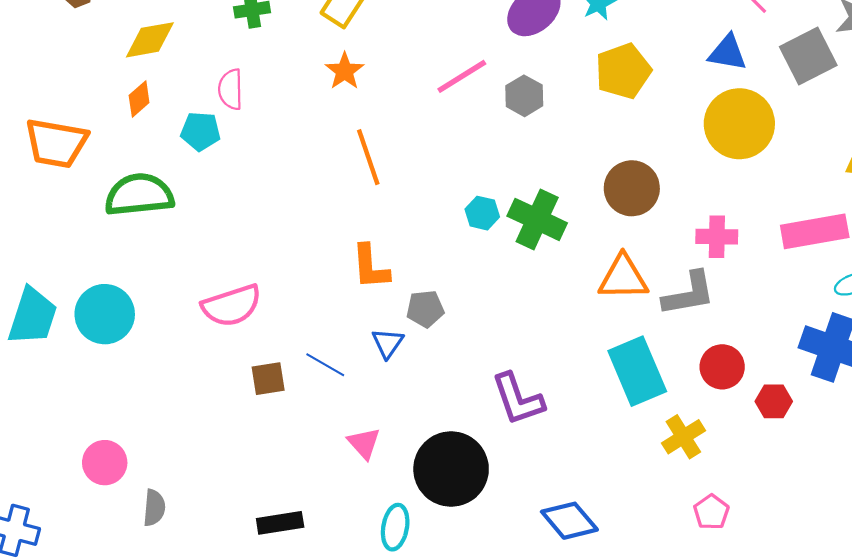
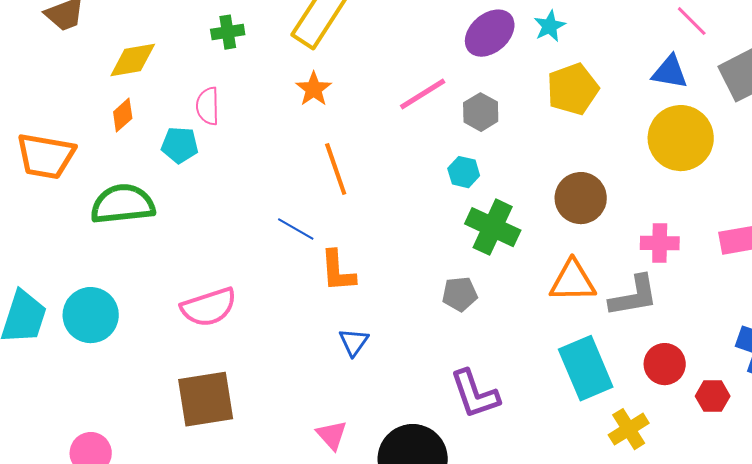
cyan hexagon: (482, 213) -> (464, 172), moved
gray pentagon: (425, 309) -> (460, 294), moved
blue line: (325, 365) -> (296, 229), moved
brown square: (268, 379) -> (206, 399), moved, size x1.8

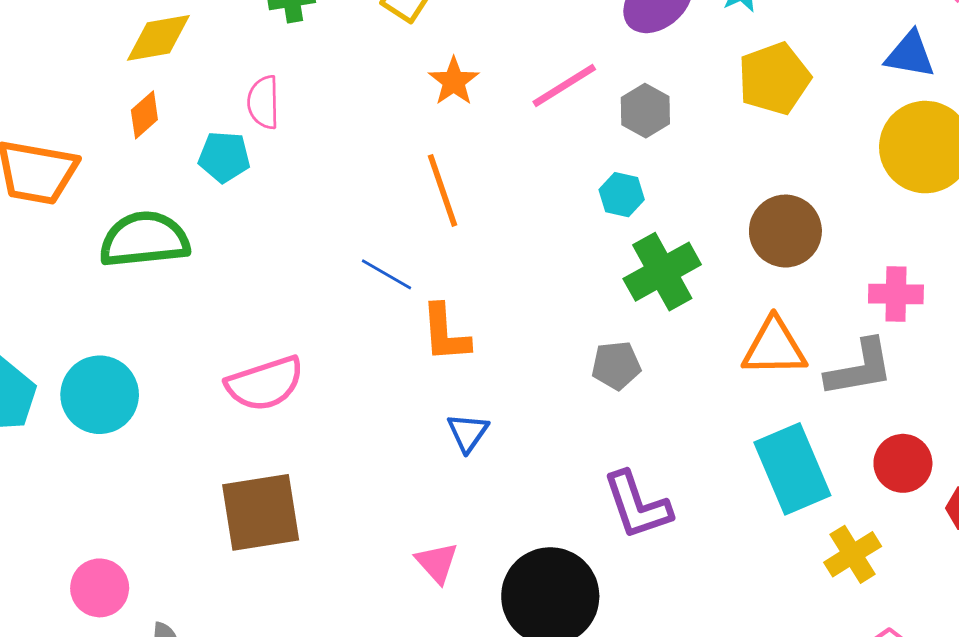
orange star: (314, 89) -> (454, 81), moved
green cross: (493, 227) -> (662, 272), turned 36

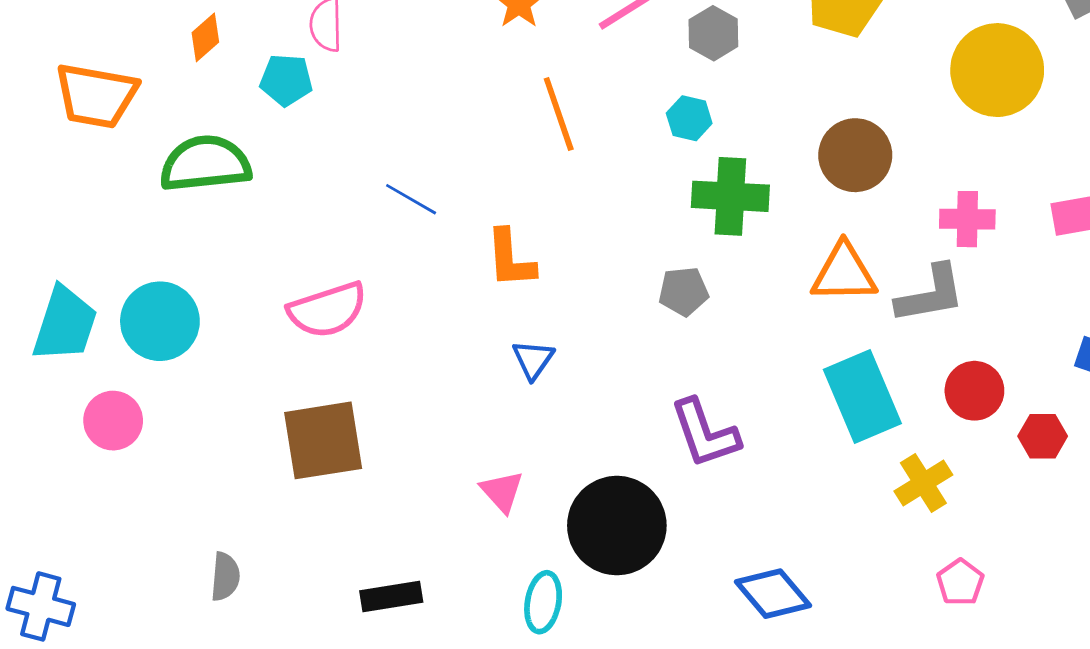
orange line: (443, 190) -> (559, 114), moved
green cross: (662, 272) -> (730, 196), turned 32
blue line: (387, 274) -> (411, 199), moved
pink circle: (100, 588) -> (113, 421), moved

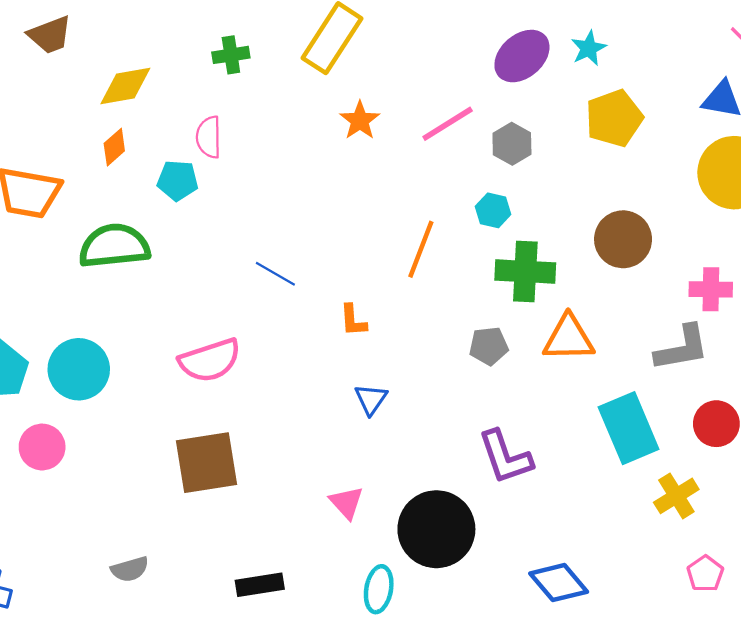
orange line: (559, 114) -> (421, 249), moved, turned 40
orange L-shape: (510, 259) -> (353, 320), size x0.7
orange triangle: (844, 273) -> (569, 338), moved
gray semicircle: (225, 577) -> (130, 569), turned 69

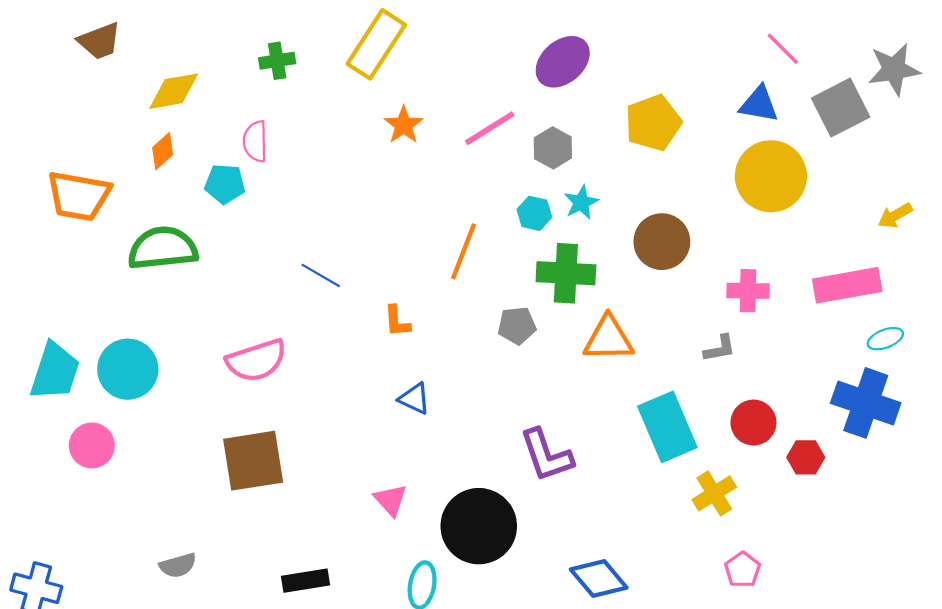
cyan star: (589, 48) -> (581, 202), moved
gray pentagon: (489, 346) -> (517, 326), moved
gray L-shape: (682, 348) -> (720, 348), size x0.6
blue triangle: (371, 399) -> (414, 399), turned -40

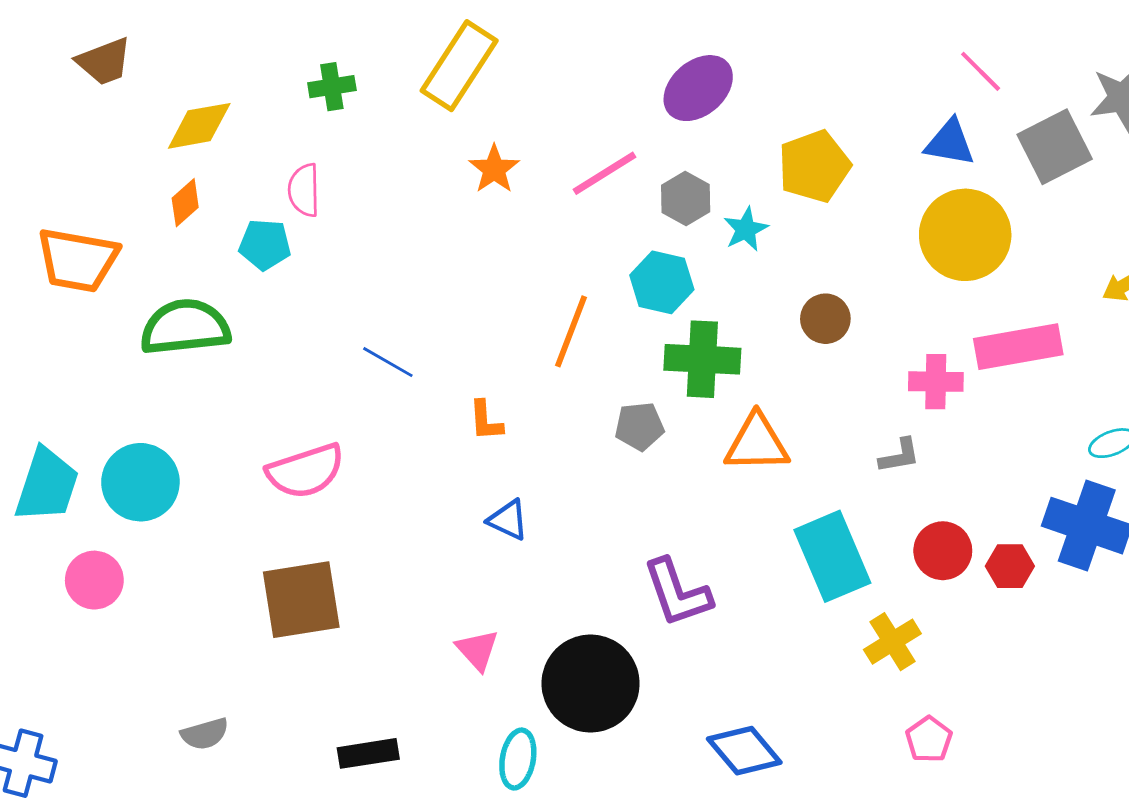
cyan star: (581, 202) -> (746, 229), moved
cyan hexagon: (534, 213) -> (662, 282), size x1.4
brown circle: (662, 242) -> (825, 319), size x0.7
pink rectangle: (847, 285) -> (1018, 347), moved
red hexagon: (806, 457) -> (1010, 566), moved

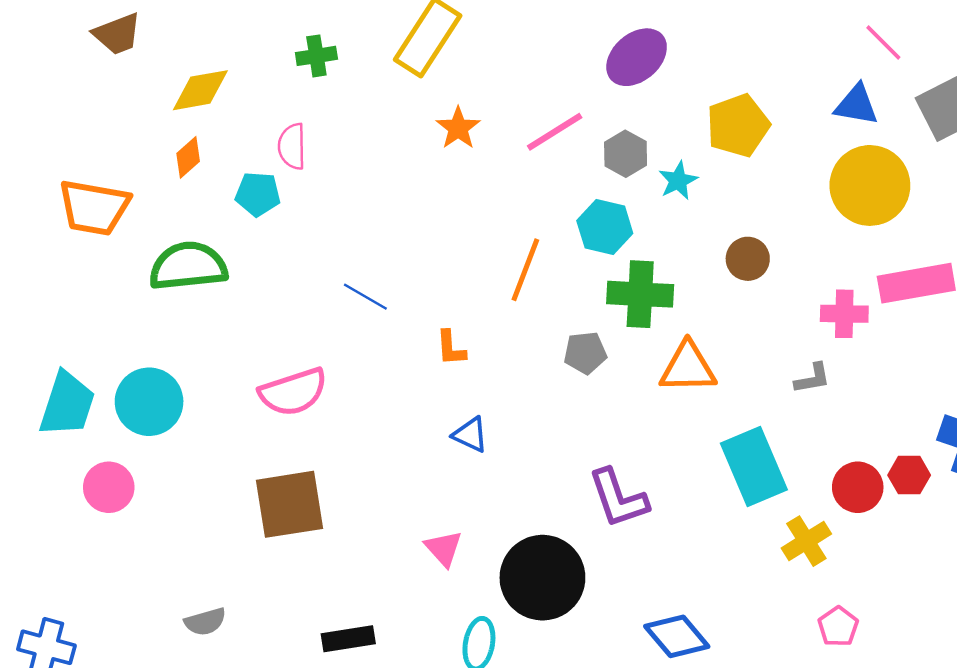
red circle: (943, 551) -> (858, 487), moved

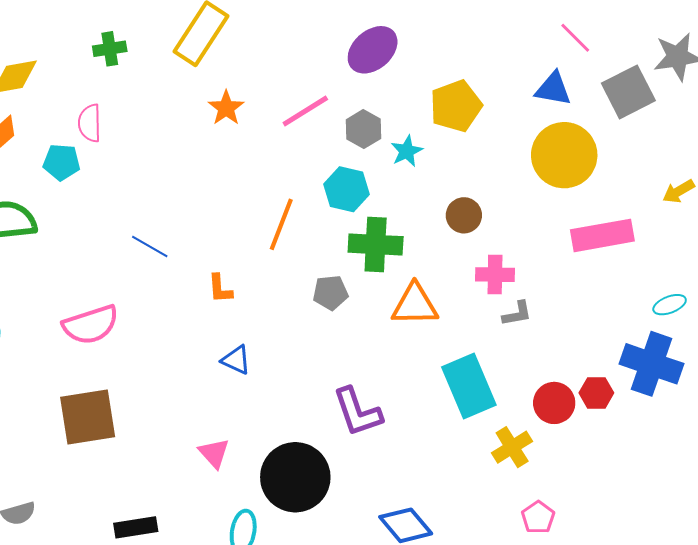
pink cross: (844, 314) -> (495, 275), moved

